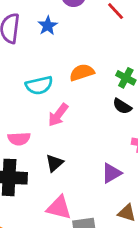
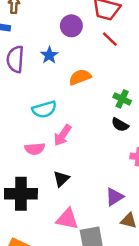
orange semicircle: (82, 72) -> (80, 77), moved
pink semicircle: (19, 139) -> (35, 149), moved
purple triangle: (111, 173) -> (114, 197), moved

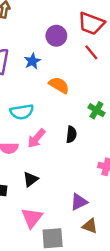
orange semicircle: (80, 77) -> (59, 85), turned 45
black semicircle: (120, 125) -> (71, 134), moved, turned -119
pink triangle: (67, 219) -> (32, 218), turned 50

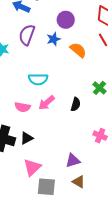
purple circle: (56, 36) -> (66, 20), moved
orange semicircle: (59, 85) -> (78, 50), moved
black triangle: (31, 179) -> (27, 138), moved

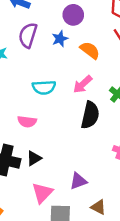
pink arrow: (46, 103) -> (83, 84), moved
black semicircle: (76, 104) -> (90, 115), size x1.6
purple triangle: (73, 161) -> (78, 181), moved

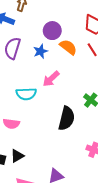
orange semicircle: (90, 50) -> (68, 47), moved
pink arrow: (83, 84) -> (51, 79), moved

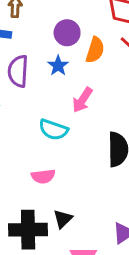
orange semicircle: (68, 47) -> (95, 50), turned 84
cyan semicircle: (26, 94) -> (53, 130), turned 36

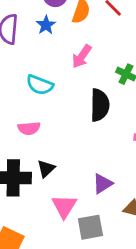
pink arrow: (82, 100) -> (82, 56), moved

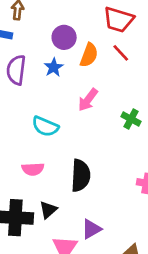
black semicircle: (100, 105) -> (81, 175), moved
purple triangle: (103, 184) -> (91, 229), moved

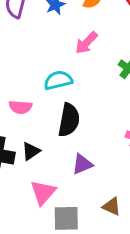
cyan semicircle: (45, 126) -> (58, 80), moved, turned 136
purple triangle: (91, 229) -> (82, 164), moved

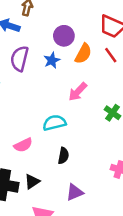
pink semicircle: (20, 107) -> (23, 145), turned -30
black semicircle: (69, 120) -> (63, 156), size x0.6

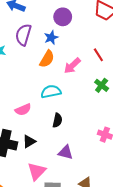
orange semicircle: (83, 54) -> (47, 59), moved
red line: (111, 55) -> (98, 55), moved
purple triangle: (75, 192) -> (66, 152), turned 35

